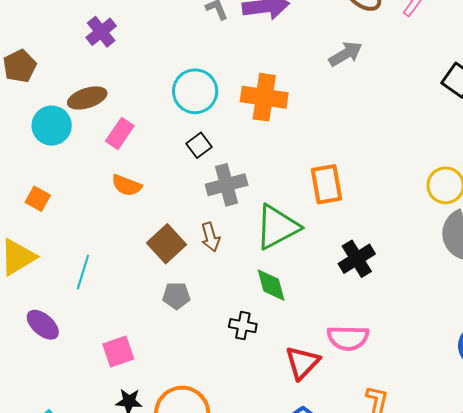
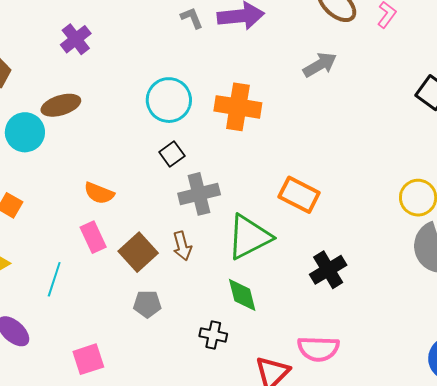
pink rectangle: (120, 133) -> (93, 237), moved, turned -60
orange rectangle: (327, 184) -> (299, 195), turned -54

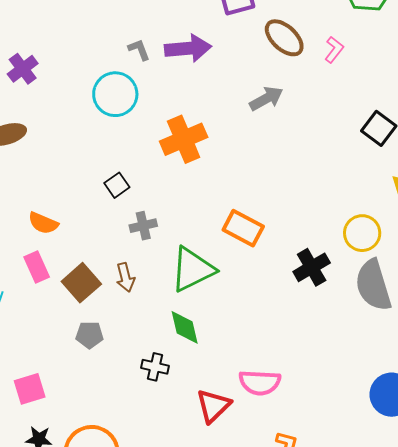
cyan circle: (169, 100) -> (115, 94), moved
orange cross: (238, 107) -> (184, 139), turned -33
gray cross: (199, 194) -> (143, 226), size x0.7
black cross: (328, 270) -> (312, 267), moved

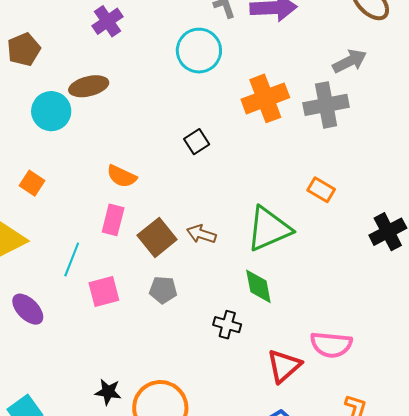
gray cross: (143, 226) -> (326, 105), moved, size x1.6
orange rectangle: (243, 228) -> (321, 190), size x0.7
pink rectangle: (37, 267) -> (113, 220), turned 36
brown arrow: (125, 277) -> (201, 234), turned 120
pink square: (30, 389) -> (104, 291), moved

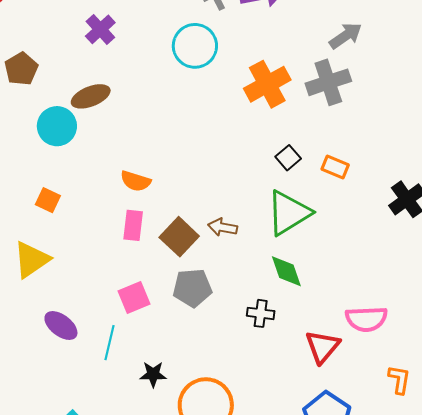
black square: (197, 142) -> (288, 158), moved
cyan line: (72, 260) -> (109, 343), moved
gray pentagon: (163, 290) -> (192, 288), size x1.4
black star: (108, 392) -> (153, 374), moved

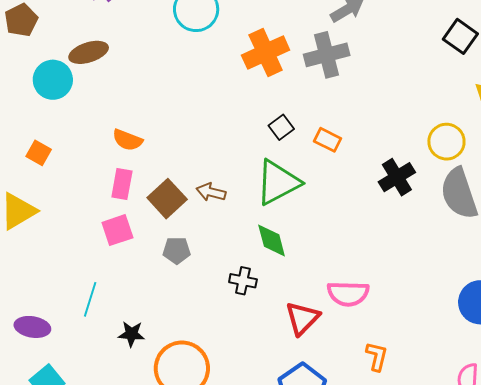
gray pentagon: (192, 288) -> (177, 250), size x0.7
pink square: (134, 298) -> (117, 230), moved
purple ellipse: (61, 326) -> (32, 327), moved, turned -32

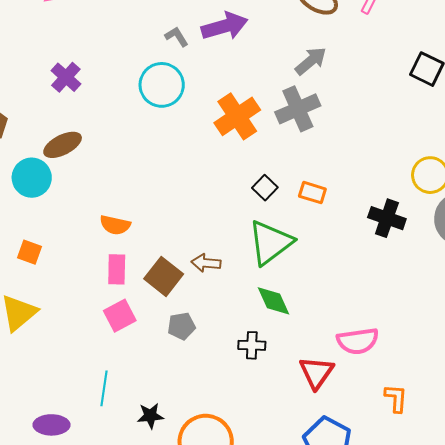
black cross: (397, 177) -> (387, 218), turned -30

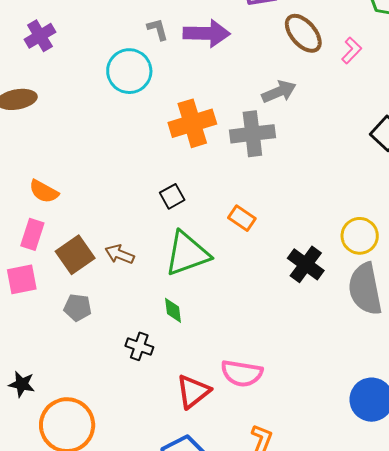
black square: (265, 188) -> (172, 196), moved
green diamond: (273, 301) -> (173, 310), size x0.7

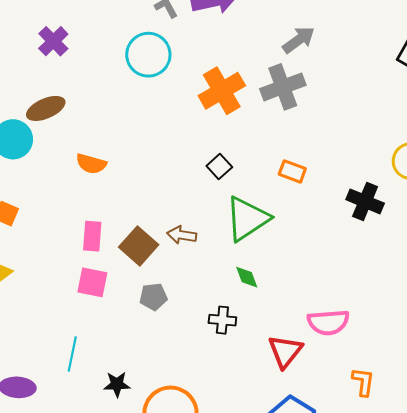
orange semicircle: (44, 191) -> (91, 164), moved
pink square: (22, 279) -> (92, 282), turned 36

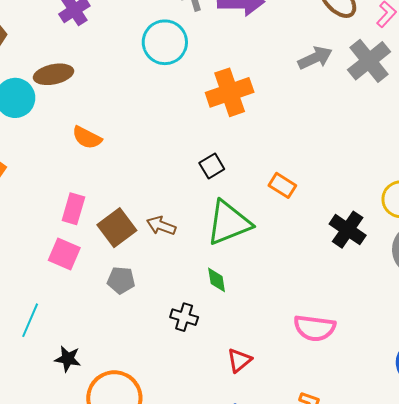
gray cross: (283, 87) -> (369, 61), moved, turned -30
pink semicircle: (328, 322) -> (315, 328), moved
red triangle: (285, 351) -> (239, 360), size x0.7

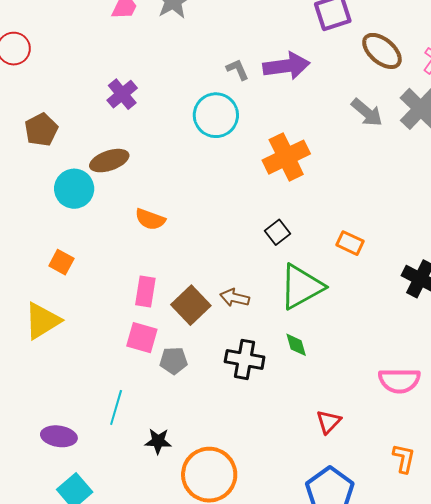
gray arrow: (315, 58) -> (367, 112), turned 72
gray pentagon: (121, 280) -> (174, 361), moved
black cross: (184, 317) -> (245, 359), moved, size x1.4

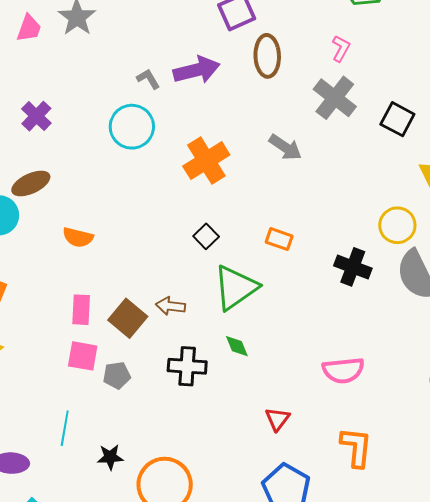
brown ellipse: (382, 51) -> (267, 56), moved, turned 54
gray arrow: (367, 112) -> (285, 147), moved
orange L-shape: (404, 458) -> (356, 447), size x1.4

